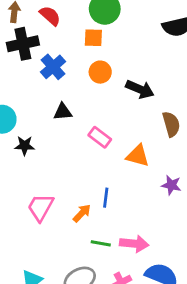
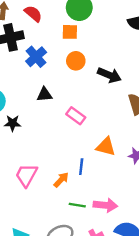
orange triangle: (138, 156) -> (106, 147), moved

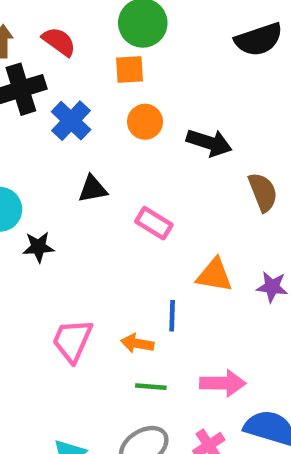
orange arrow: (61, 180) -> (137, 343), turned -119
green line: (77, 205) -> (151, 387), moved

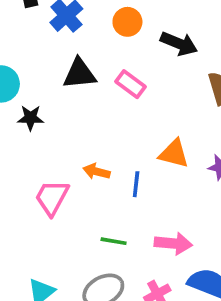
black triangle: (93, 189) -> (79, 74), size x1.4
pink rectangle: (154, 223) -> (131, 84), moved
orange arrow: (137, 343) -> (97, 171), moved

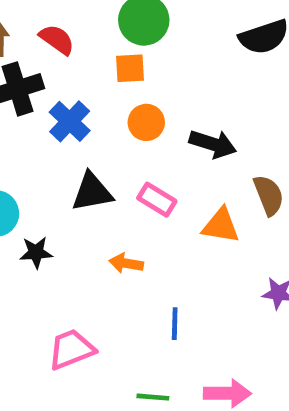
orange triangle: (174, 154) -> (221, 226), moved
orange arrow: (97, 171) -> (126, 263), moved
pink trapezoid: (52, 197) -> (71, 349), turned 45

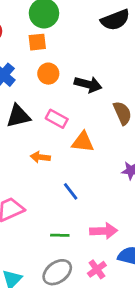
orange triangle: (221, 226) -> (83, 142), moved
blue line: (175, 324) -> (71, 191), turned -36

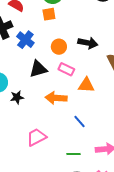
orange circle: (48, 74) -> (59, 47), moved
orange arrow: (40, 157) -> (56, 98), size x1.5

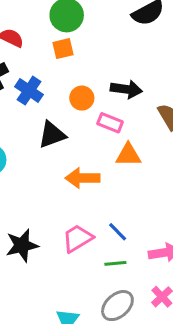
pink rectangle: (66, 69) -> (110, 123), moved
black star: (17, 97) -> (22, 245), moved, size x1.5
blue line: (80, 122) -> (118, 232), moved
pink trapezoid: (36, 137) -> (78, 238), moved

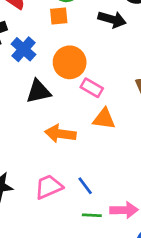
black arrow: (126, 89) -> (112, 19), moved
orange circle: (82, 98) -> (70, 62), size x1.5
green line: (115, 263) -> (92, 215), moved

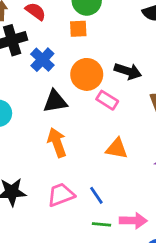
black arrow: (112, 19) -> (128, 71), moved
orange triangle: (104, 119) -> (117, 149), moved
orange arrow: (60, 134) -> (57, 143), moved, turned 60

